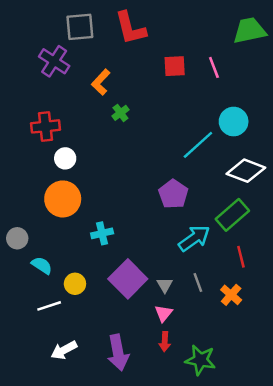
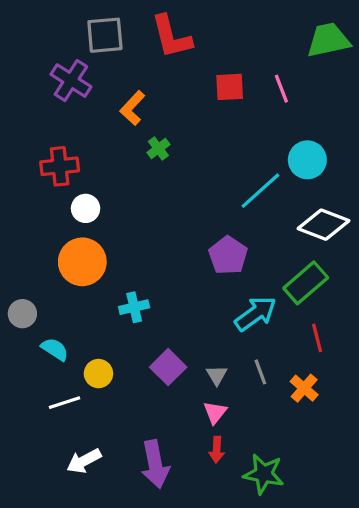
purple square: (128, 279) -> (168, 367), size x0.7

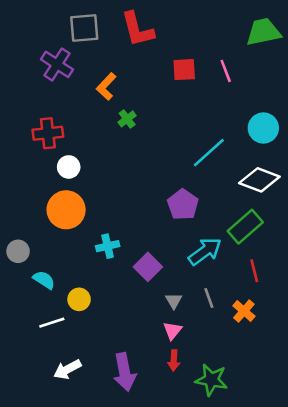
cyan circle: (307, 160) -> (263, 128), moved
purple square: (168, 367) -> (148, 267), moved

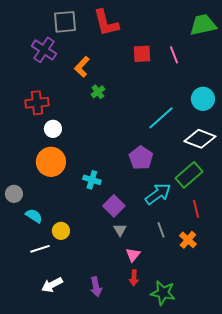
cyan cross: (108, 246) -> (92, 180), moved, turned 30
gray triangle: (174, 301) -> (120, 230), moved
purple arrow: (124, 372) -> (96, 287), size x0.7

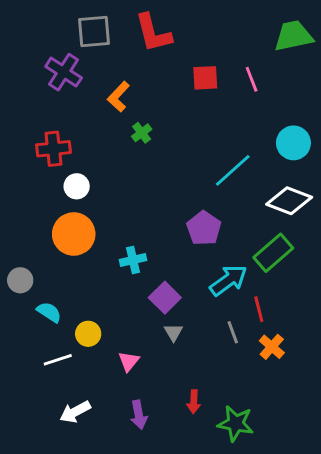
cyan cross: (92, 180) -> (133, 260), turned -30
red line: (196, 209) -> (259, 309), moved
pink triangle: (133, 255) -> (129, 361), moved

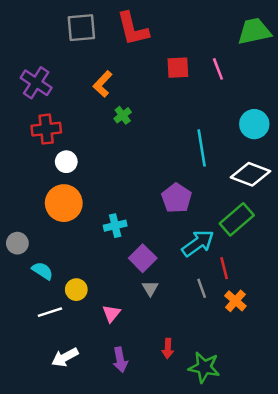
purple cross: (64, 72) -> (36, 83), moved
cyan line: (233, 170) -> (202, 148), turned -57

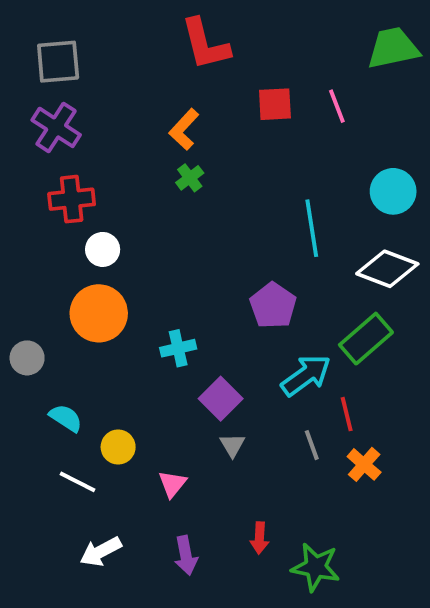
gray square: (81, 28) -> (58, 62), moved
orange L-shape: (103, 84) -> (184, 129), moved
gray circle: (17, 243) -> (27, 358), moved
white line: (50, 312) -> (77, 482), turned 45

